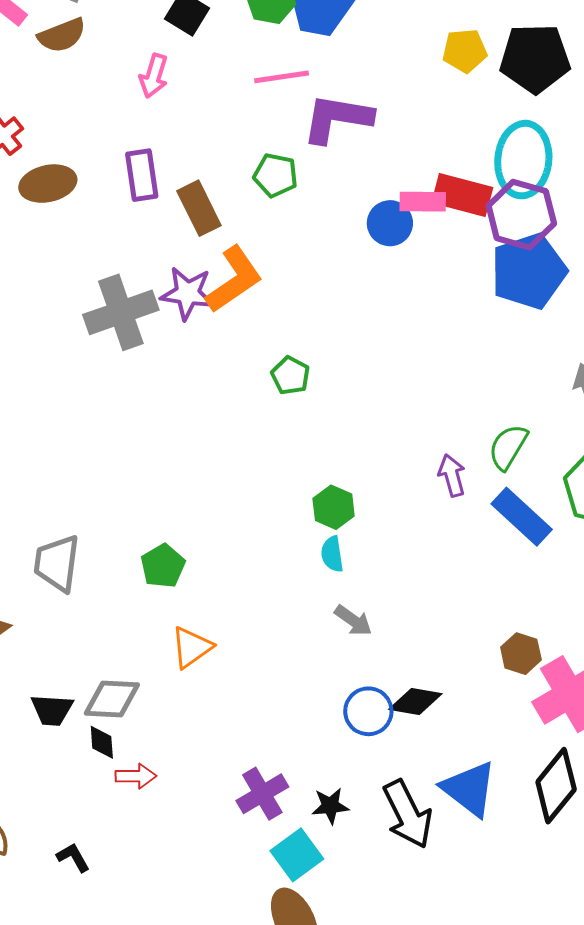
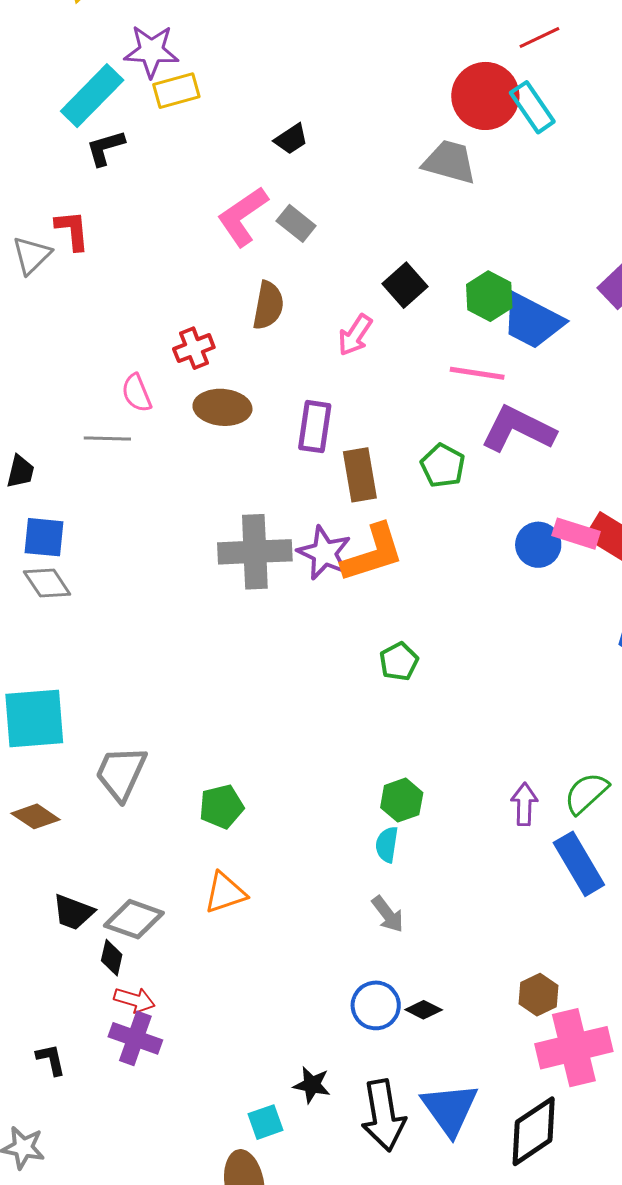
brown semicircle: (62, 35) -> (268, 305), moved, turned -75
black diamond: (415, 701) -> (424, 1010), size x0.7
purple cross: (262, 794) -> (135, 1038), moved, turned 33
cyan square: (297, 855) -> (266, 1122), size x0.7

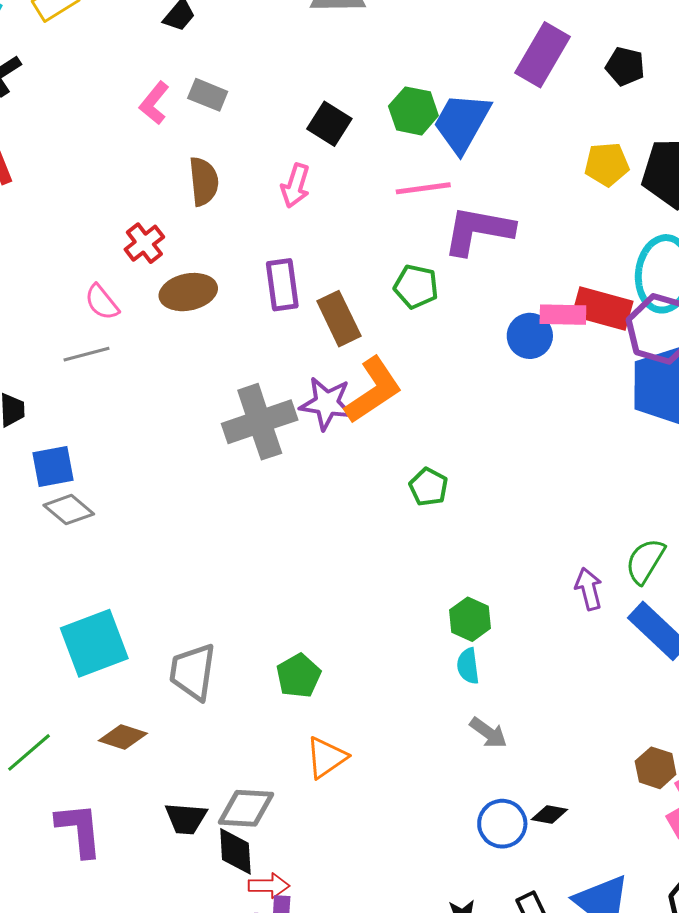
pink L-shape: (243, 216) -> (154, 103), size x0.7
blue trapezoid: (532, 321) -> (462, 123), turned 108
black diamond: (112, 958) -> (235, 851), size x1.4

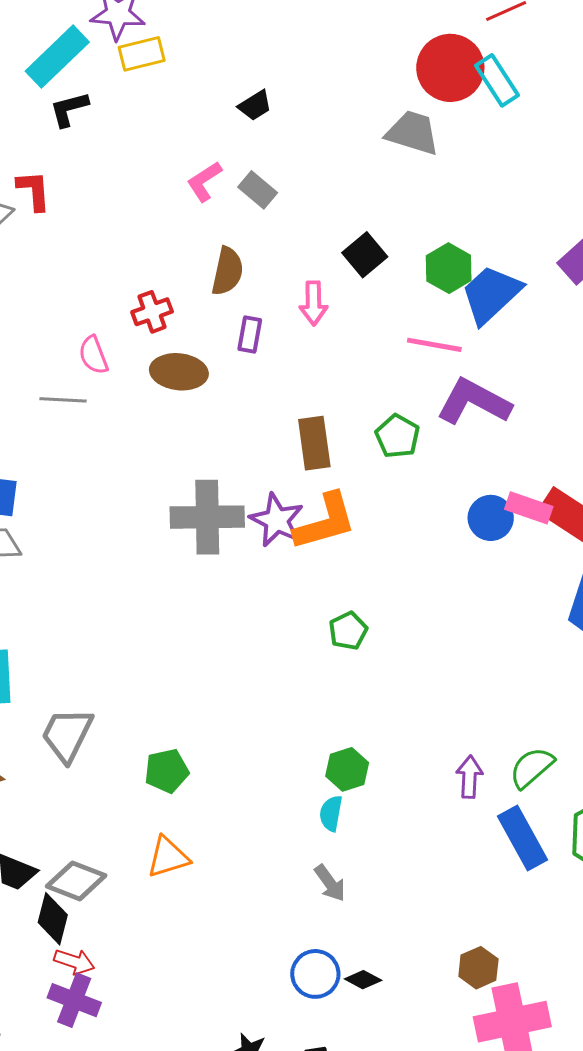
pink arrow: (295, 186) -> (313, 303), turned -36
purple rectangle: (282, 285) -> (250, 335), moved, size x0.7

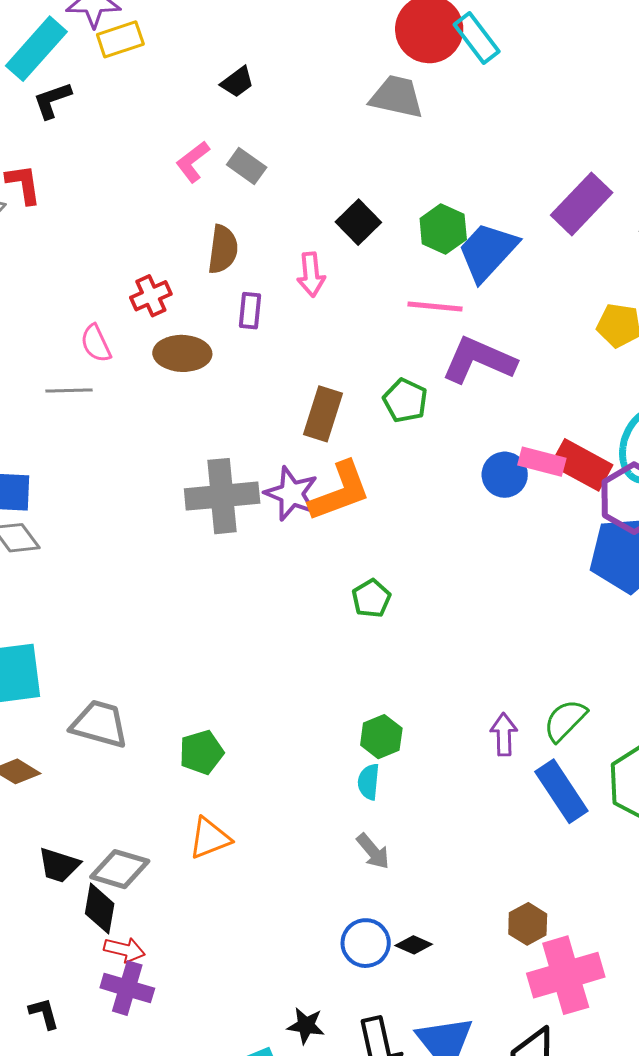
brown rectangle: (314, 443) -> (323, 414), turned 30
gray trapezoid: (67, 735) -> (99, 724), turned 84

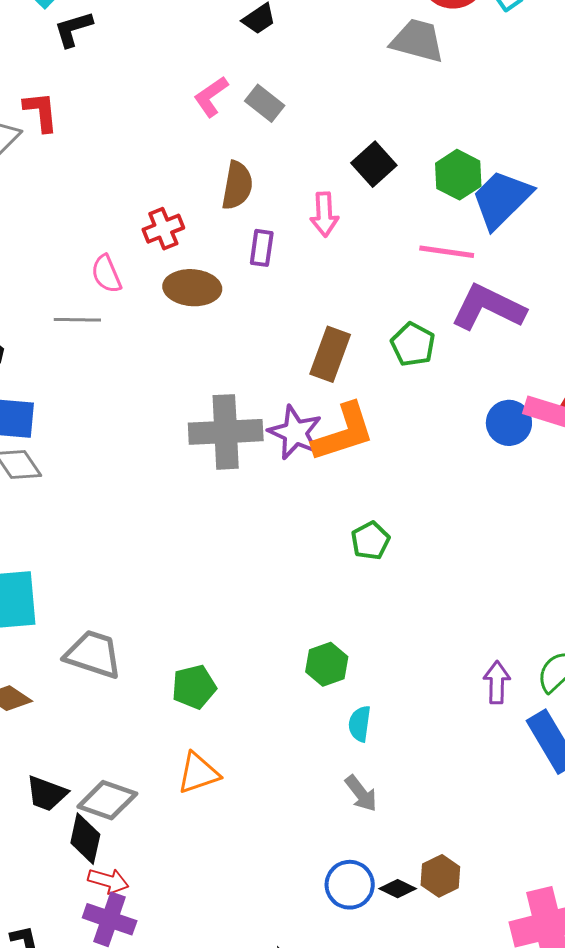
green hexagon: (381, 737) -> (327, 664), moved
brown hexagon: (528, 924) -> (440, 876), moved

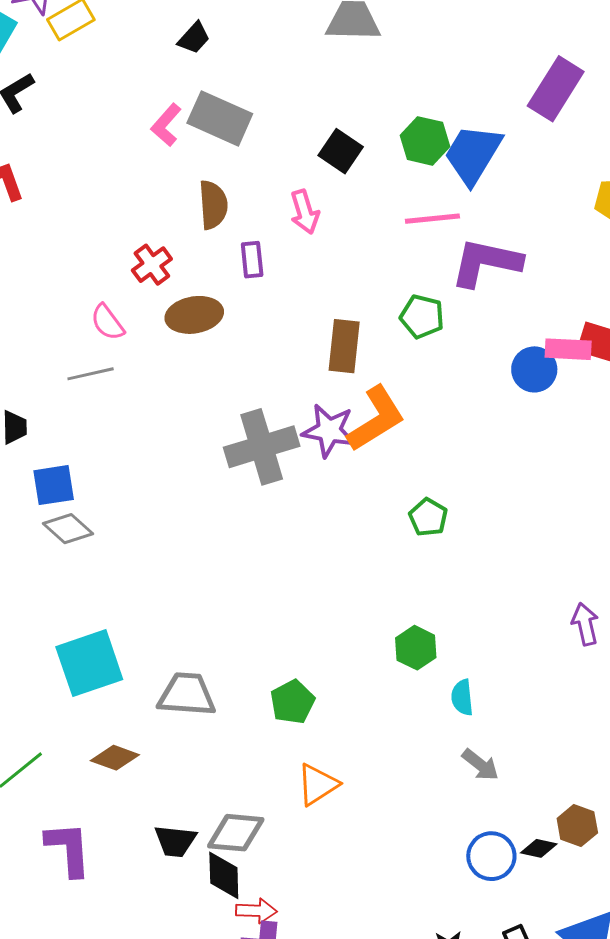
gray rectangle: (265, 103) -> (220, 118), size x1.6

